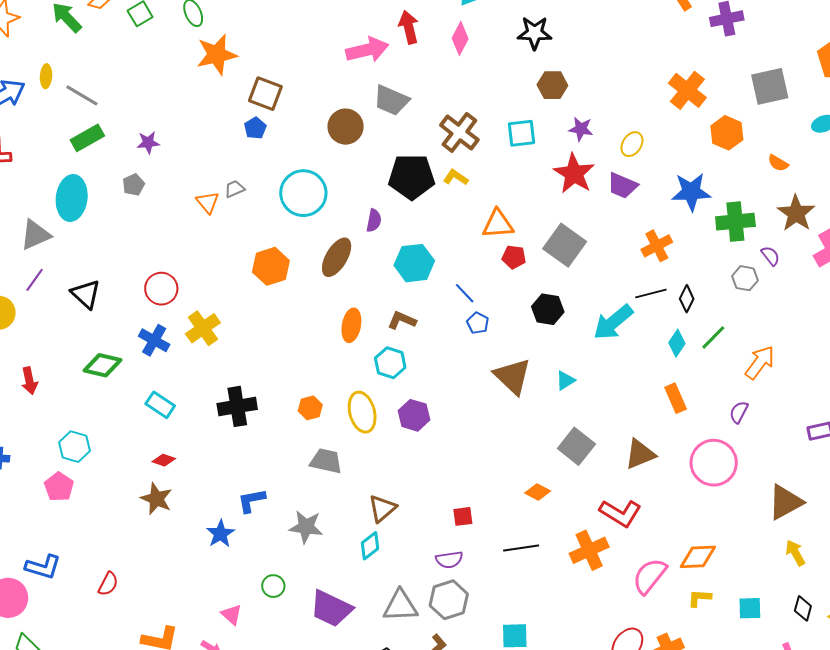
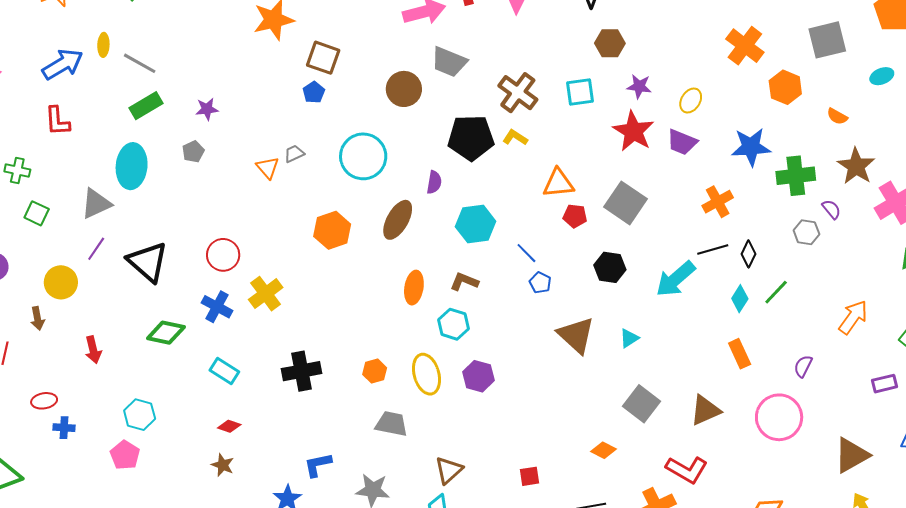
black triangle: (86, 294) -> (148, 262), size x1.4
orange arrow: (760, 362) -> (853, 317), moved
brown star: (156, 499) -> (223, 465), size x0.7

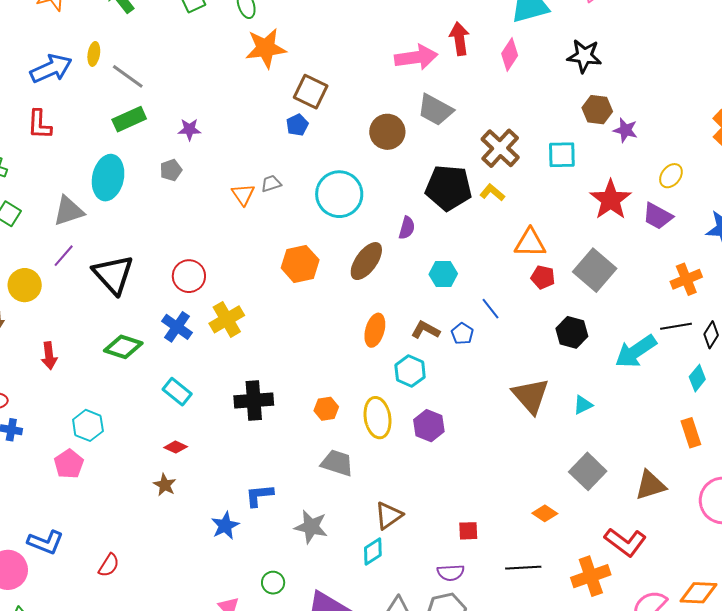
purple star: (639, 86) -> (625, 130), moved
cyan hexagon: (476, 224) -> (443, 274), size x0.7
blue pentagon: (540, 283) -> (462, 334), moved

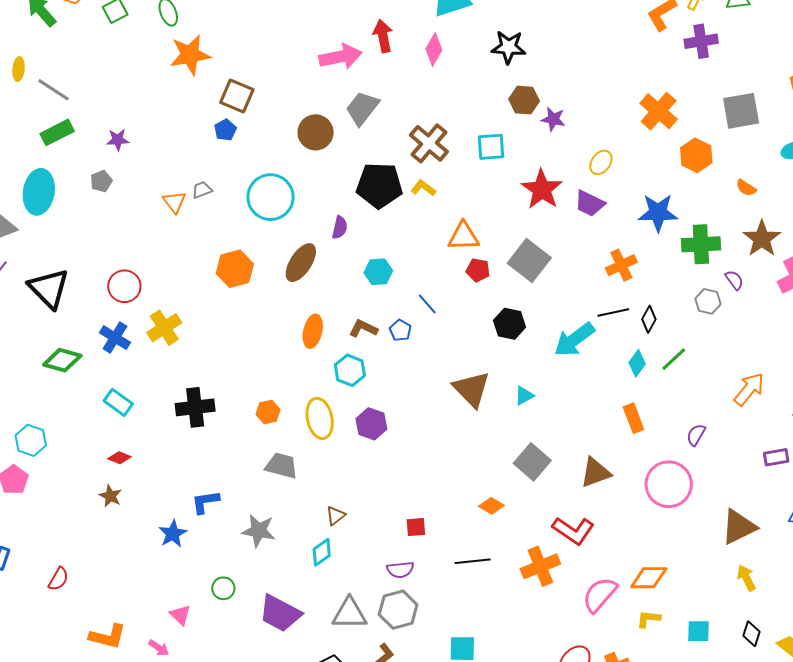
gray trapezoid: (435, 110) -> (362, 108), turned 102
brown triangle: (389, 515) -> (336, 516), size x0.7

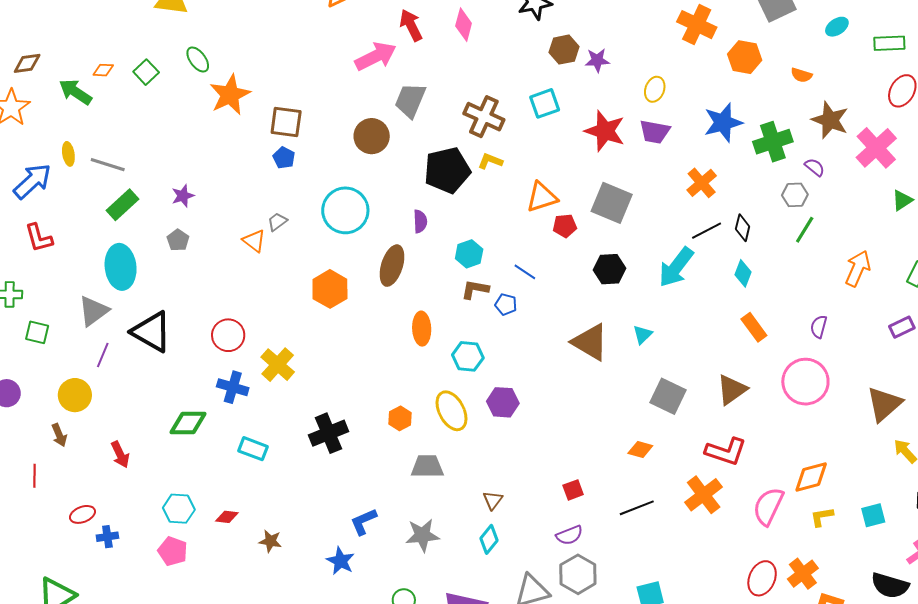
black triangle: (49, 288) -> (152, 332), moved
brown L-shape: (363, 328) -> (475, 289), moved
green line: (674, 359) -> (805, 230), moved
red diamond: (119, 458) -> (227, 517), moved

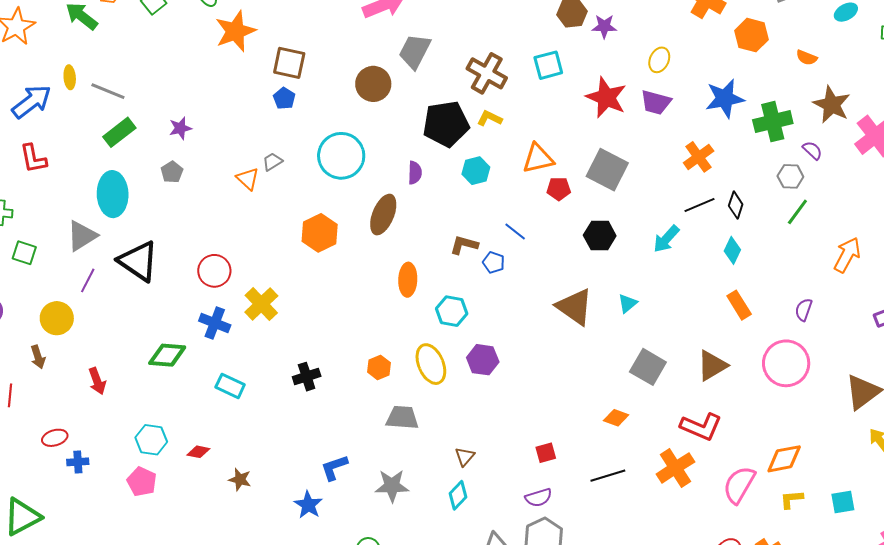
cyan hexagon: (469, 254) -> (476, 171), moved
cyan arrow: (676, 267) -> (666, 239), size x0.7
black cross: (329, 433) -> (307, 377), size x0.7

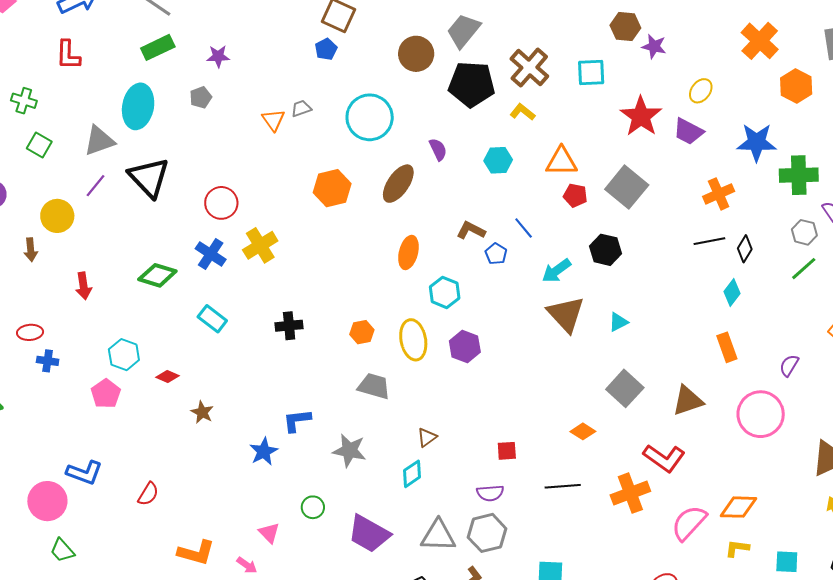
black pentagon: (446, 124) -> (472, 84), moved
purple semicircle: (415, 173) -> (438, 149), turned -40
cyan arrow: (666, 239) -> (556, 271), moved

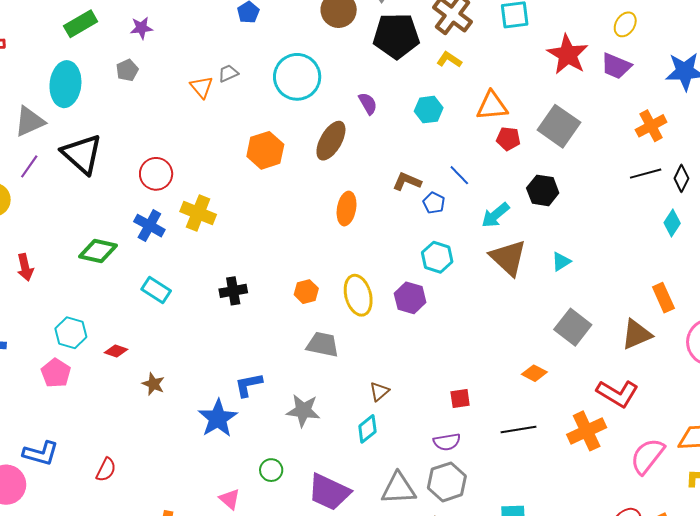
yellow cross: (260, 245) -> (198, 213), turned -32
cyan hexagon: (445, 292) -> (437, 257), moved
orange rectangle: (727, 347) -> (663, 298), moved
blue star: (264, 451) -> (218, 418), size x1.4

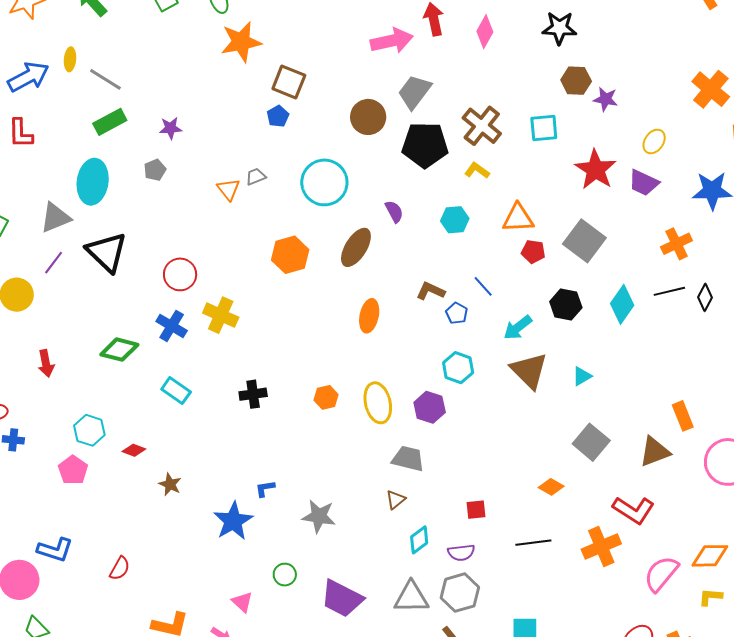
cyan diamond: (672, 223) -> (622, 304), moved, size x1.4
gray trapezoid: (323, 344) -> (408, 459), moved
blue L-shape: (248, 385) -> (265, 489), size x0.7
cyan diamond: (367, 429) -> (419, 540), moved

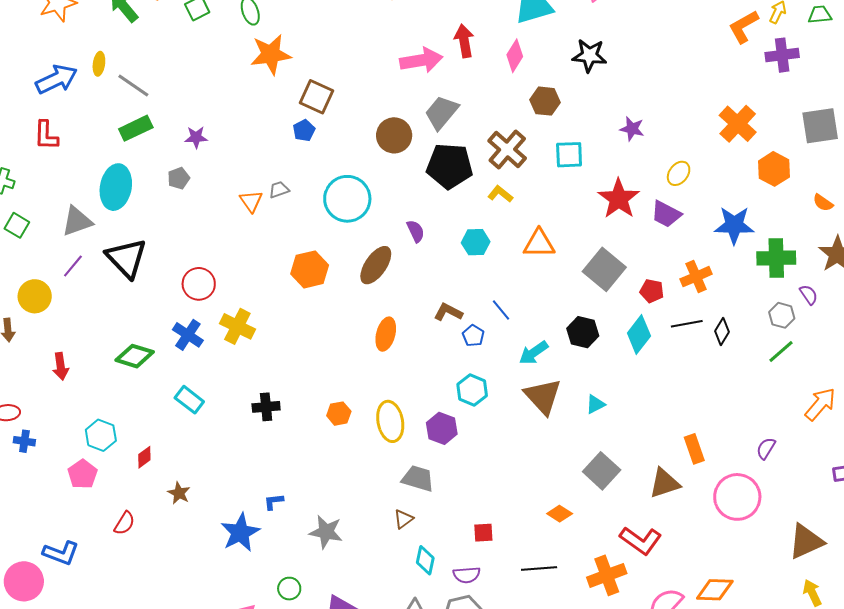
brown hexagon: (576, 81) -> (545, 101), moved
red pentagon: (533, 252) -> (652, 291), moved
red diamond: (134, 450) -> (144, 457), turned -60
cyan diamond: (419, 540) -> (425, 560), turned -44
red semicircle: (120, 568) -> (124, 523), moved

